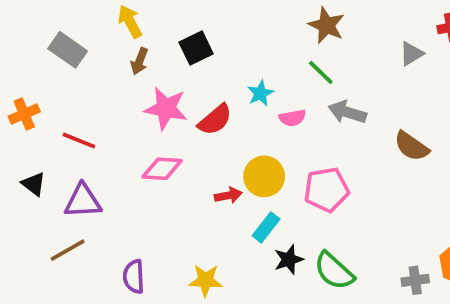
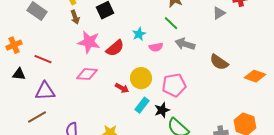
brown arrow: (139, 61) -> (75, 17), turned -40
black triangle: (34, 184) -> (19, 74), moved, turned -32
red arrow: (228, 195) -> (122, 88), turned 40
black star: (289, 260) -> (162, 110), moved

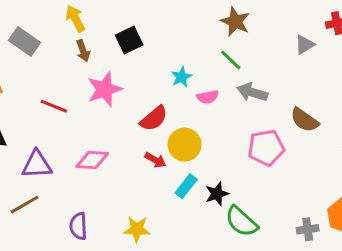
pink star: (89, 42) -> (105, 89), turned -30
red semicircle: (115, 48) -> (154, 118), moved
red line: (43, 59) -> (54, 106), moved
pink diamond: (87, 74) -> (92, 160), moved
pink pentagon: (174, 85) -> (266, 148), moved

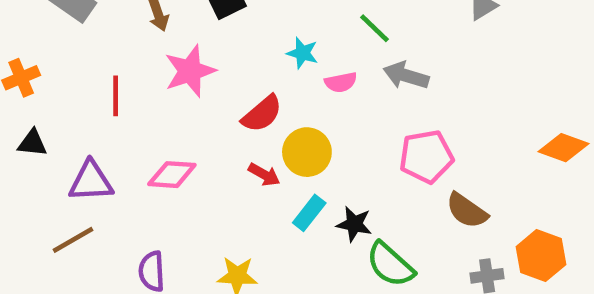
cyan star: (181, 77) -> (302, 53), turned -30
red line: (54, 106) -> (116, 96), turned 68
brown semicircle: (305, 120) -> (467, 211), moved
black star: (217, 194) -> (354, 224), turned 30

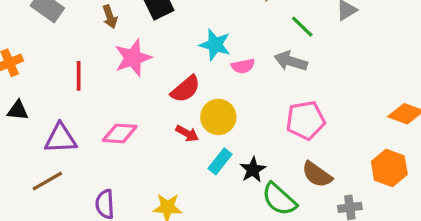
green line: (374, 28) -> (302, 27), moved
cyan star: (302, 53) -> (215, 45), size x1.4
brown semicircle: (467, 211) -> (317, 175), moved
black star: (354, 224) -> (253, 170), turned 30
orange hexagon: (541, 256) -> (389, 168), moved

